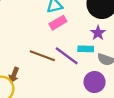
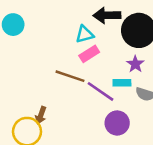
brown line: (42, 56) -> (70, 76), moved
purple circle: (95, 82) -> (117, 123), moved

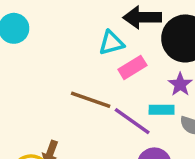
pink rectangle: (89, 54) -> (132, 67), moved

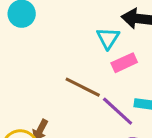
cyan triangle: (111, 43) -> (108, 38), turned -50

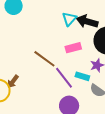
cyan triangle: (108, 38) -> (69, 19), moved

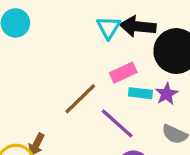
brown line: (44, 59) -> (80, 99), turned -70
cyan rectangle: (82, 76) -> (140, 93), moved

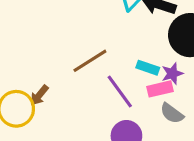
pink rectangle: (123, 73) -> (160, 89), moved

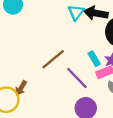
cyan rectangle: (148, 68) -> (94, 59), turned 48

